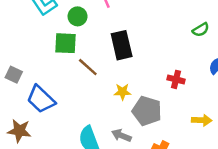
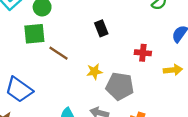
black rectangle: (122, 45) -> (101, 28), moved, size x0.6
yellow arrow: (202, 120) -> (173, 70), moved

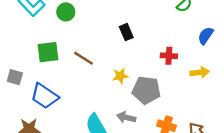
green square: (34, 34) -> (48, 52), moved

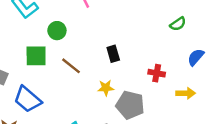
green circle: (66, 12) -> (57, 31), moved
black rectangle: (126, 32) -> (113, 54), moved

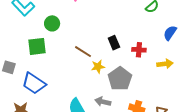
black rectangle: (113, 54) -> (114, 43), moved
brown line: (71, 66) -> (83, 52), moved
gray pentagon: (130, 105) -> (120, 79), turned 30

